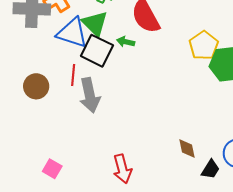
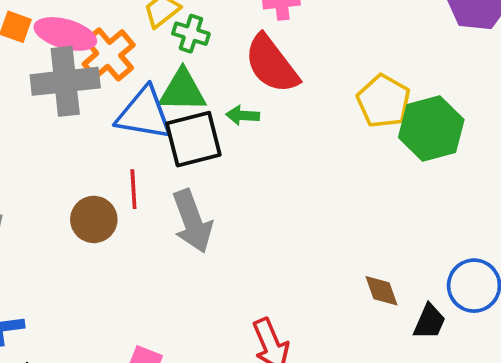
green triangle: (95, 23) -> (182, 91), turned -36
black square: (97, 51) -> (193, 139), turned -32
red line: (73, 75) -> (133, 189), moved

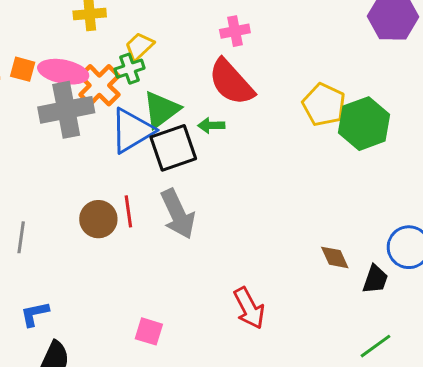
green cross: (191, 34) -> (130, 69), moved, turned -32
green triangle: (182, 91) -> (161, 110), turned -33
blue triangle: (144, 114) -> (132, 131), turned -36
red line: (133, 189) -> (128, 211), moved

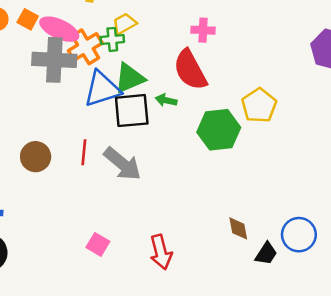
green hexagon: (364, 124) -> (219, 130), moved
gray arrow: (178, 214) -> (122, 164), turned -39
brown circle: (98, 219) -> (36, 157), moved
pink square: (149, 331) -> (98, 244), moved

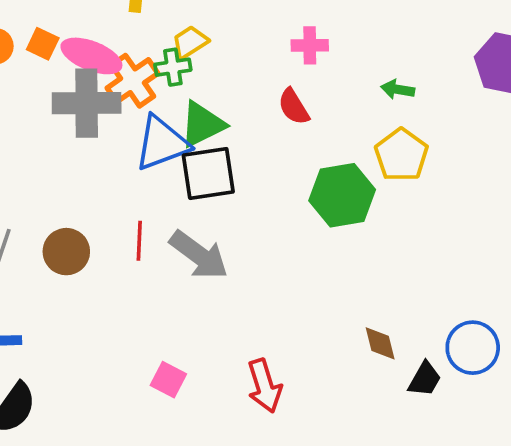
red semicircle: (190, 70) -> (294, 107), size x0.6
green arrow: (166, 100) -> (398, 89), moved

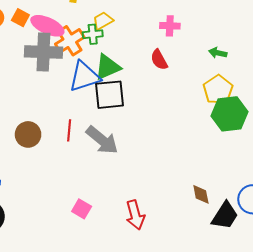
green hexagon: (342, 195) -> (229, 114), moved
black trapezoid: (425, 379) -> (225, 216), size x1.4

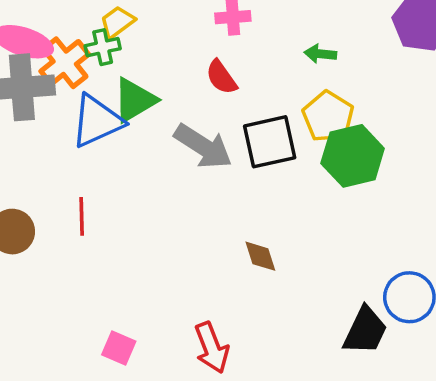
black square: (110, 95) -> (270, 142), moved
gray arrow: (102, 140) -> (203, 146), moved
brown diamond: (201, 194) -> (260, 256), moved

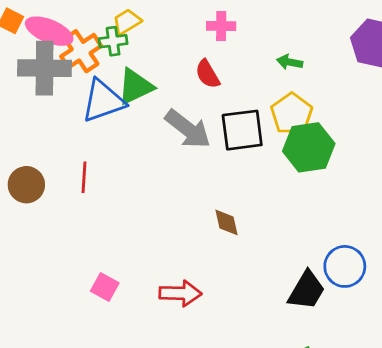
red arrow: (212, 348) -> (180, 293), turned -72

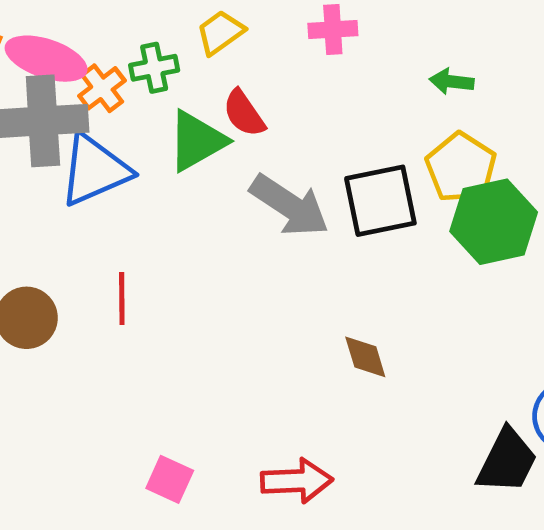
yellow trapezoid: (127, 22) -> (220, 32), moved
orange cross: (81, 51) -> (102, 88), size x0.7
red semicircle: (207, 74) -> (244, 113), moved
blue triangle: (103, 101) -> (95, 170), moved

